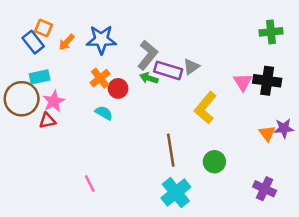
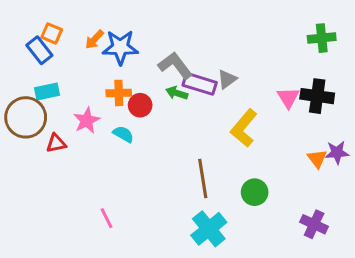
orange arrow: (67, 42) -> (94, 40), moved
gray L-shape: (148, 55) -> (175, 66), turned -76
orange cross: (100, 78) -> (119, 93), turned 36
pink star: (54, 101) -> (87, 120), moved

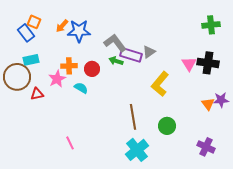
orange cross: (119, 93) -> (69, 66), moved

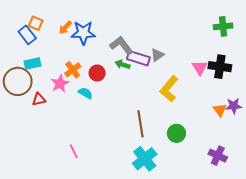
orange cross: (69, 66) -> (73, 70), turned -35

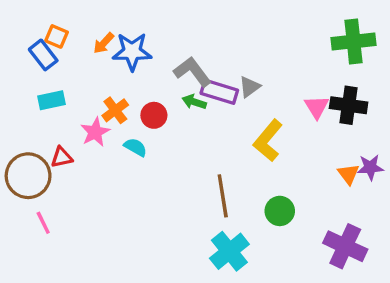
green cross: (223, 26) -> (354, 41), size x1.4
brown circle: (18, 81) -> (28, 176), moved
pink line: (74, 151) -> (43, 223), moved
purple cross: (218, 156) -> (345, 246), size x1.4

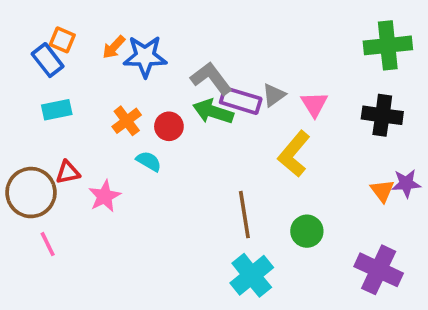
green arrow: (194, 102) -> (213, 112), size x1.5
pink triangle: (317, 107) -> (314, 104), moved
pink star: (95, 132) -> (105, 196), moved

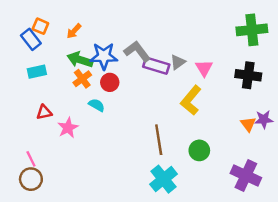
blue star: (145, 56) -> (104, 56), moved
green arrow: (213, 112) -> (80, 60), moved
brown circle: (31, 193) -> (31, 179), moved, size x0.7

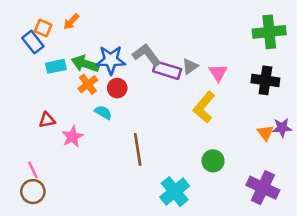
orange arrow: (74, 31) -> (71, 22), moved
cyan rectangle: (37, 72) -> (56, 66), moved
brown line: (159, 140) -> (138, 149), moved

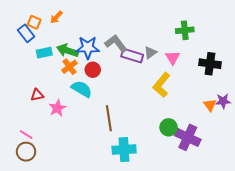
green cross: (269, 32) -> (185, 30), moved, size x0.7
cyan semicircle: (103, 112) -> (82, 89), size x1.5
pink line: (33, 170) -> (26, 134), turned -32
purple cross: (263, 188) -> (188, 137), moved
cyan cross: (175, 192) -> (124, 150), moved, turned 35

